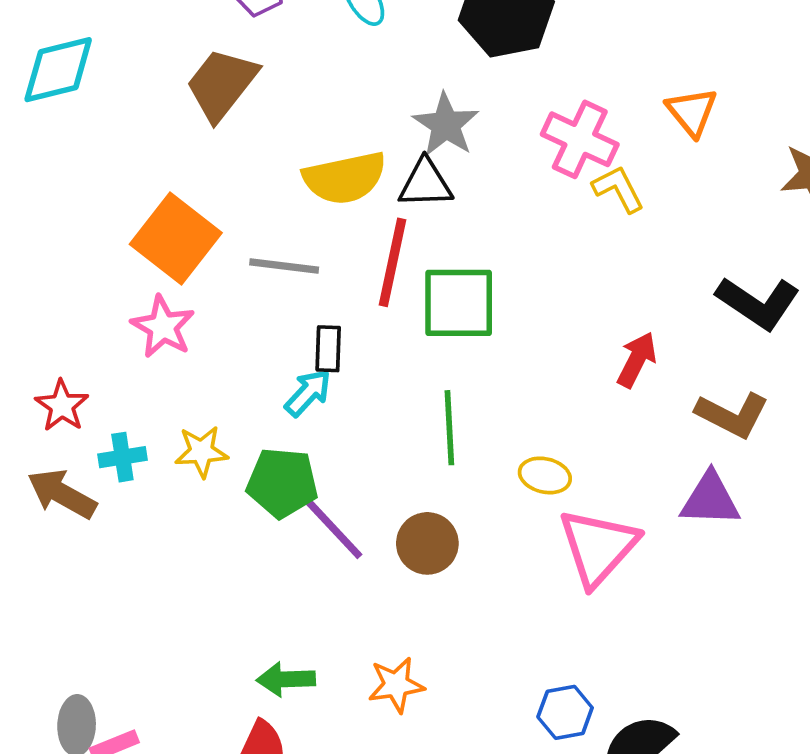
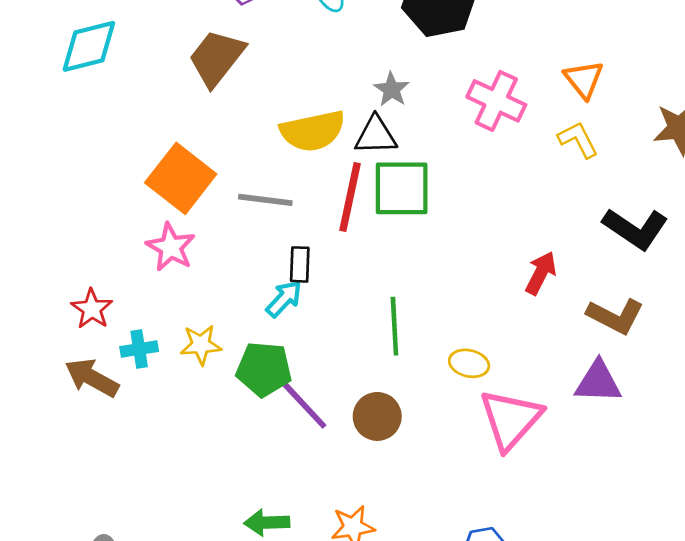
gray star: (446, 125) -> (392, 89), size x0.7
yellow L-shape: (618, 189) -> (578, 140), moved
green square: (459, 303) -> (402, 188), moved

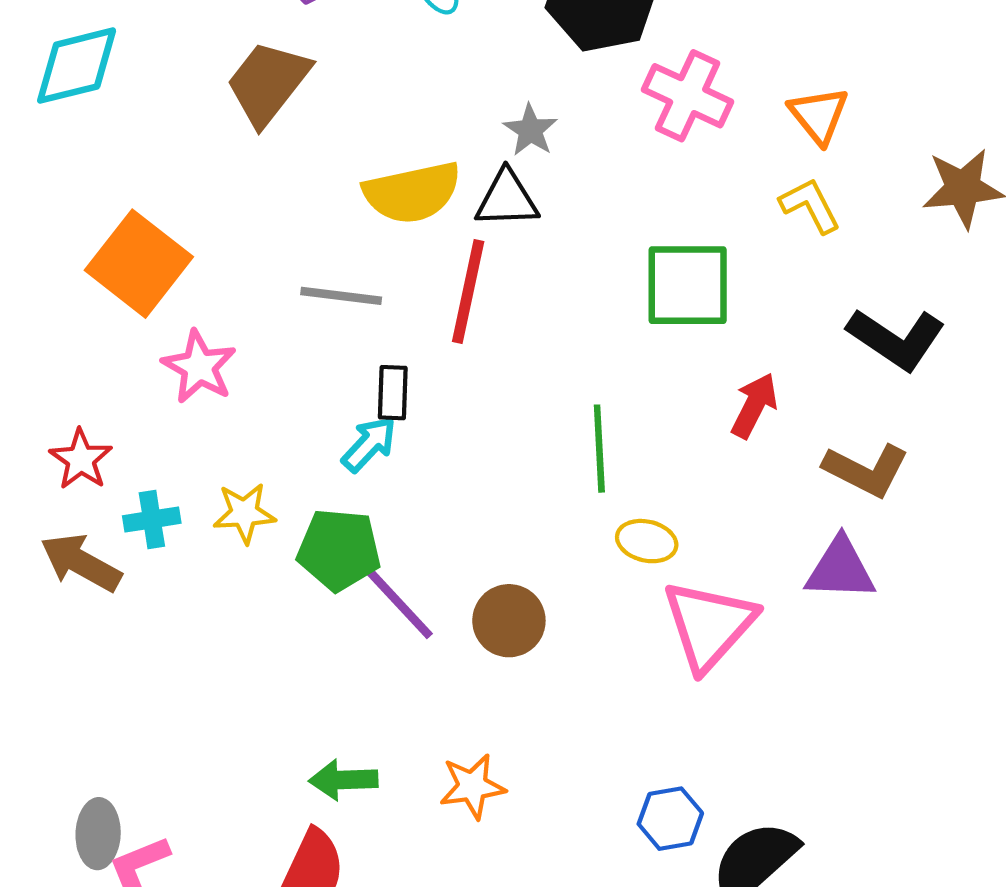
pink cross: (496, 101) -> (688, 96), moved
orange square: (181, 178) -> (139, 264), moved
green square: (402, 188) -> (688, 285), moved
green line: (394, 326) -> (599, 449), moved

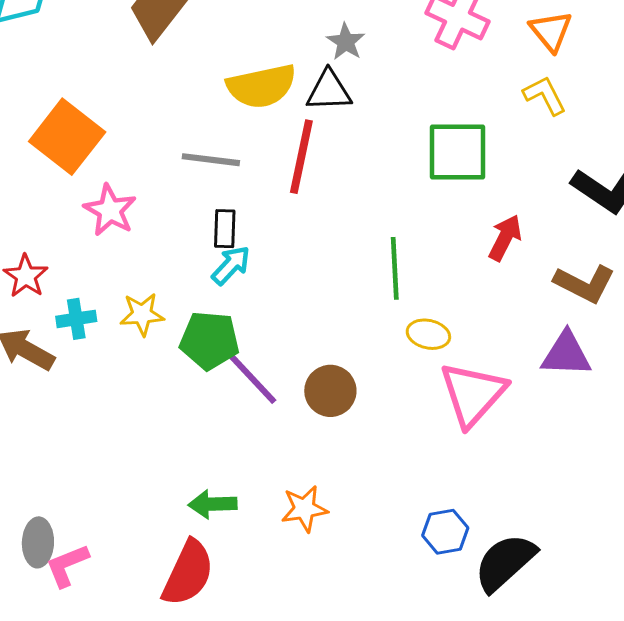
black rectangle: (393, 393) -> (225, 229), moved

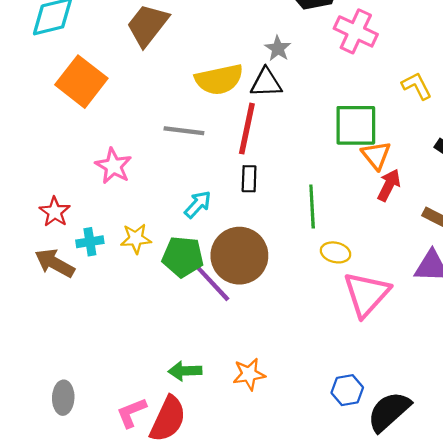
orange triangle: (551, 31) -> (376, 155), moved
orange square: (67, 137) -> (81, 82), moved
black rectangle: (225, 229) -> (249, 179), moved
brown circle: (330, 391) -> (239, 256), moved, size x1.6
pink L-shape: (67, 565) -> (132, 413), moved

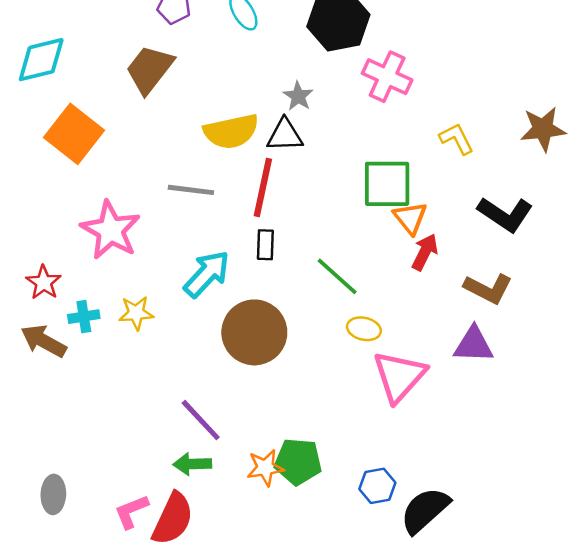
pink star: (113, 166) -> (111, 230), size x1.4
cyan arrow: (198, 204) -> (207, 274), size x1.5
green line: (312, 207) -> (337, 276), turned -45
green pentagon: (183, 257) -> (298, 462), moved
purple line: (213, 283) -> (201, 420), moved

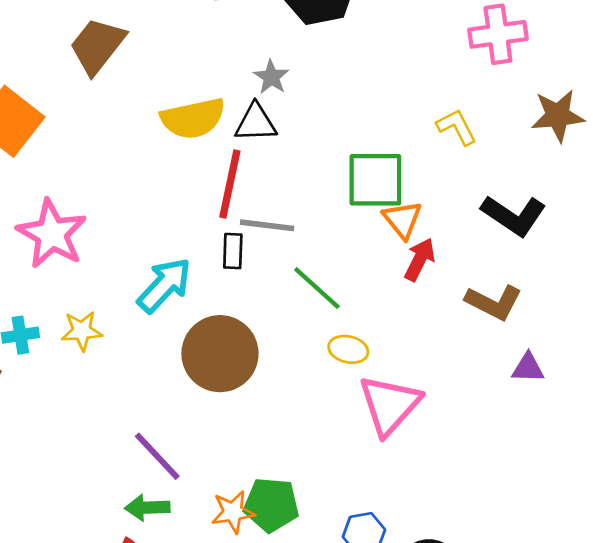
pink cross: (387, 77) -> (498, 34), moved, turned -33
gray line: (191, 190) -> (267, 225), moved
purple triangle: (474, 345) -> (528, 368), moved, size x0.7

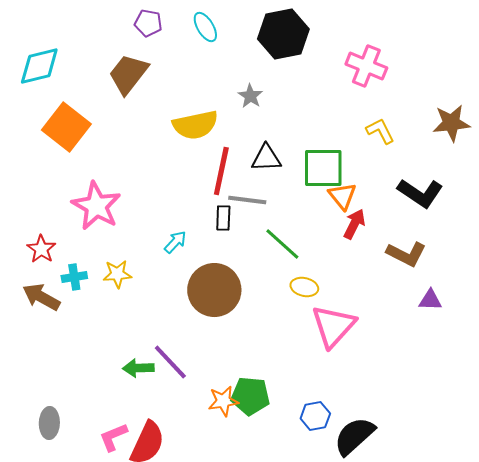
pink cross: (498, 34) -> (366, 66), moved, turned 30
black triangle: (256, 123) -> (266, 158), moved
cyan arrow: (164, 285) -> (175, 242), size x0.6
green arrow: (147, 508) -> (138, 368), moved

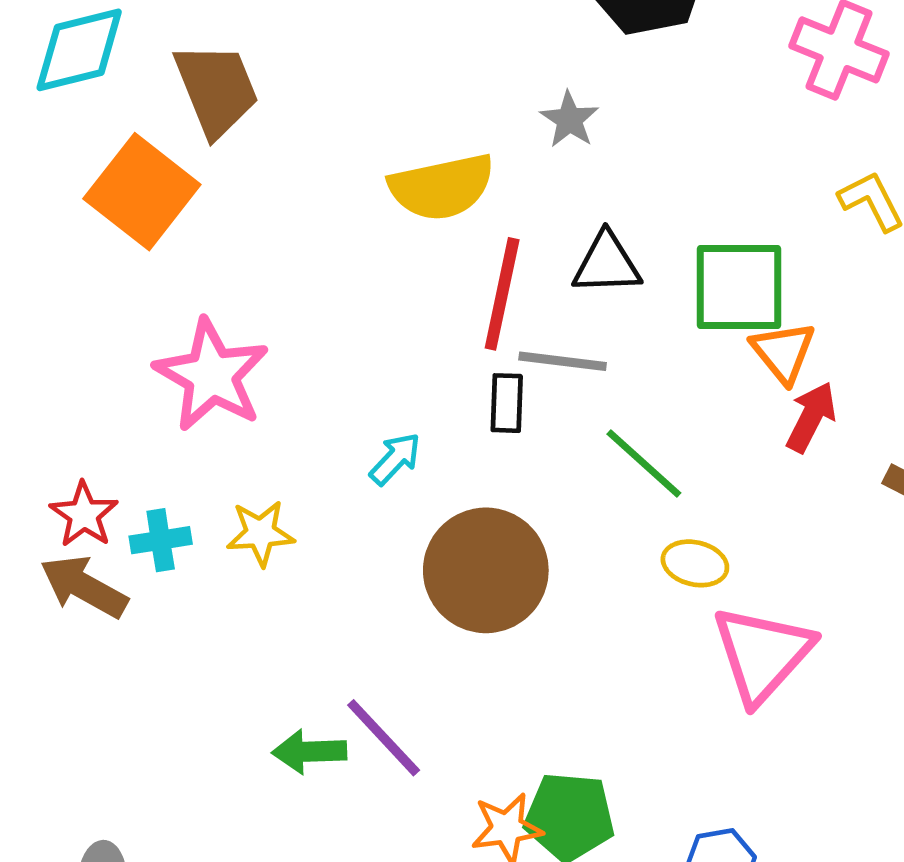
brown trapezoid: (128, 74) -> (216, 89), moved, turned 120
red star: (41, 249) -> (84, 515), moved

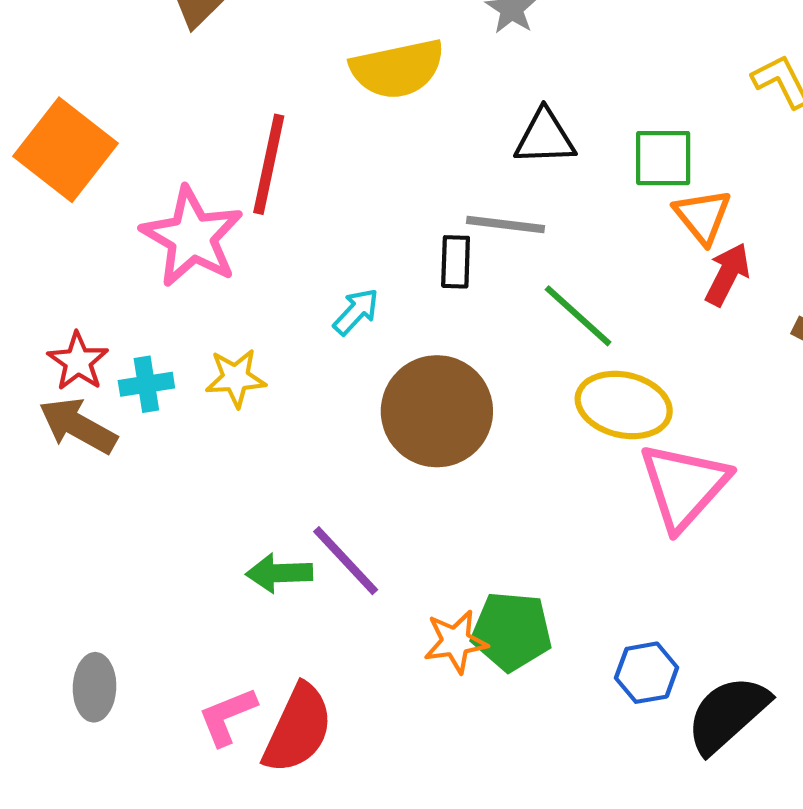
orange square: (142, 192) -> (65, 150), moved
green square: (739, 287) -> (663, 158), size x0.7
red line: (502, 294) -> (269, 164), moved
yellow ellipse: (695, 563) -> (624, 405), size x1.6

